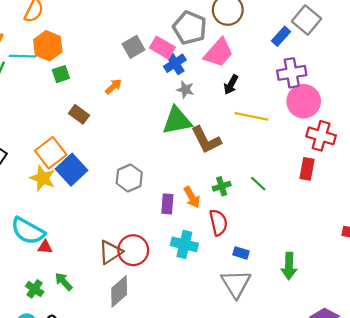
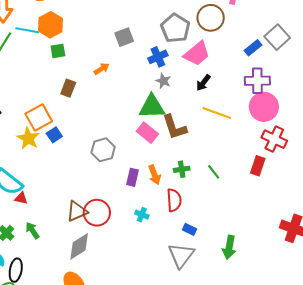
pink rectangle: (162, 48) -> (147, 133), moved
brown rectangle: (79, 114) -> (68, 88), turned 66
blue square: (72, 170) -> (54, 135), size x0.6
cyan cross: (184, 244) -> (142, 215), size x0.6

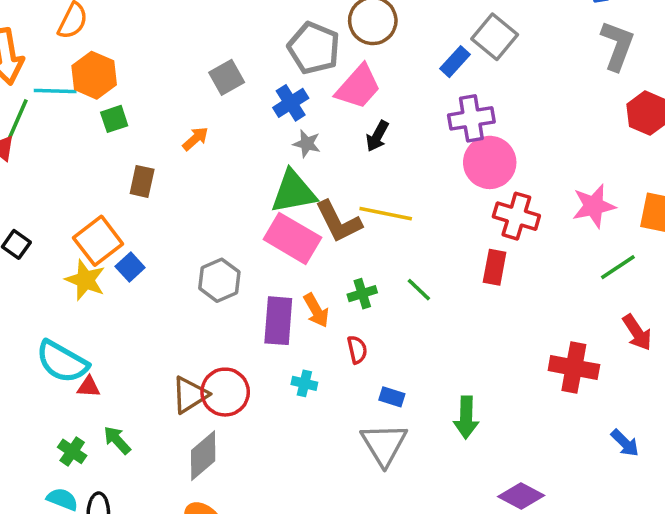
yellow line: (217, 113) -> (386, 214), moved
pink rectangle: (147, 133) -> (292, 238), size x1.4
purple rectangle: (133, 177) -> (278, 321), size x1.5
red semicircle: (174, 200) -> (357, 350), size x0.7

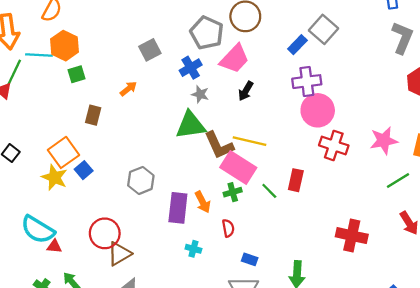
pink rectangle: (292, 238) -> (238, 167), moved
red rectangle: (495, 267) -> (296, 180), moved
red cross: (574, 368) -> (352, 236), moved
red circle: (225, 392) -> (105, 233), moved

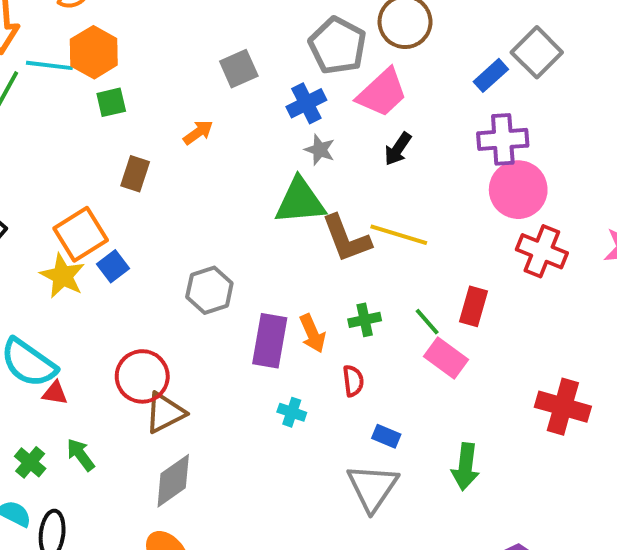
pink rectangle: (238, 167) -> (446, 358), moved, size x0.7

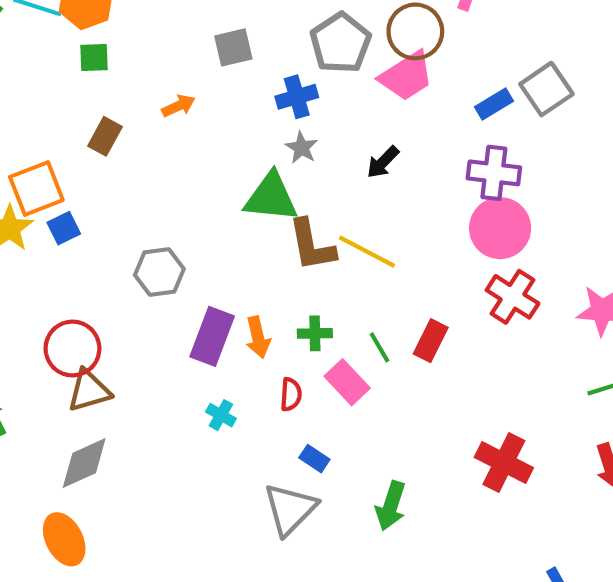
pink trapezoid: (382, 93) -> (406, 76), moved
pink rectangle: (446, 358) -> (347, 382), moved

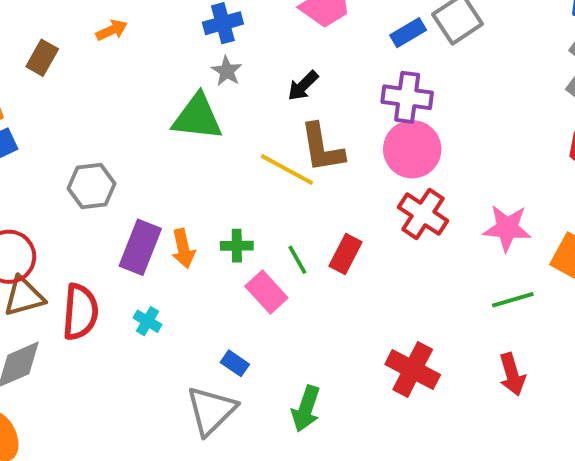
brown L-shape: (312, 245) -> (322, 148), moved
red semicircle: (291, 394) -> (80, 312), moved, size x1.8

